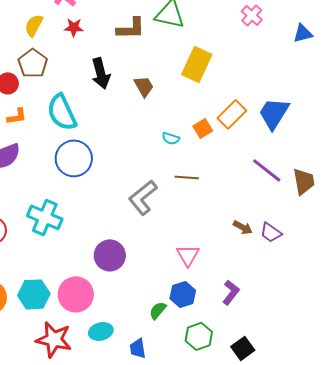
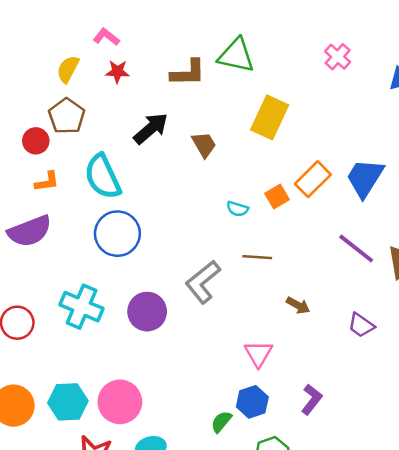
black arrow: (101, 73) -> (151, 128), turned -116
brown arrow: (243, 227) -> (298, 305), moved
purple circle: (110, 255) -> (147, 312), moved

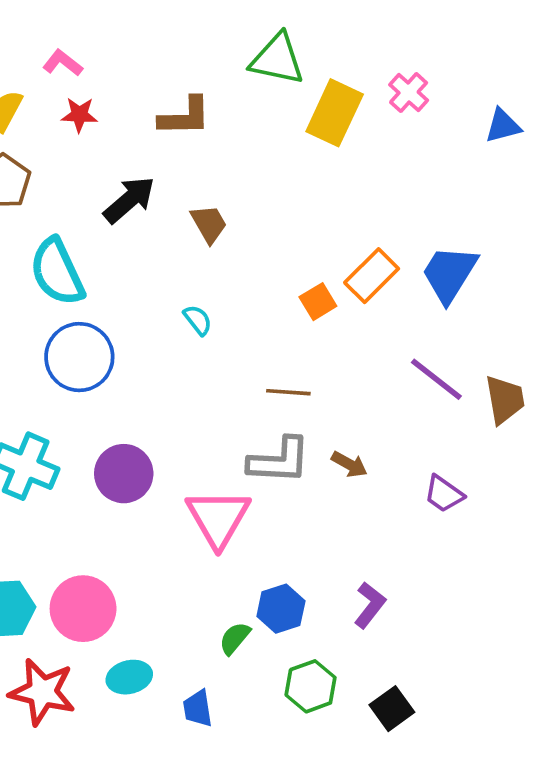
green triangle: (236, 55) -> (277, 59), moved
yellow rectangle: (270, 117) -> (335, 113), moved
cyan semicircle: (237, 209) -> (198, 320), moved, turned -145
gray L-shape: (203, 282) -> (279, 461), moved, turned -138
pink triangle: (258, 354) -> (218, 518), moved, size x1.5

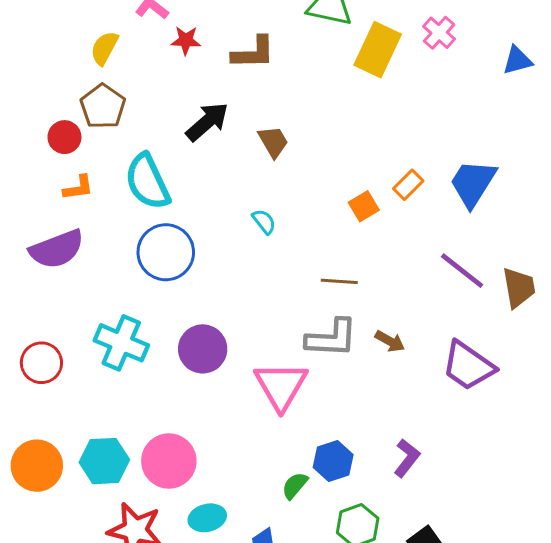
red star: (79, 115) -> (186, 40), moved
orange rectangle: (372, 276) -> (408, 185), size x0.7
purple trapezoid: (444, 494) -> (468, 366), size x1.6

